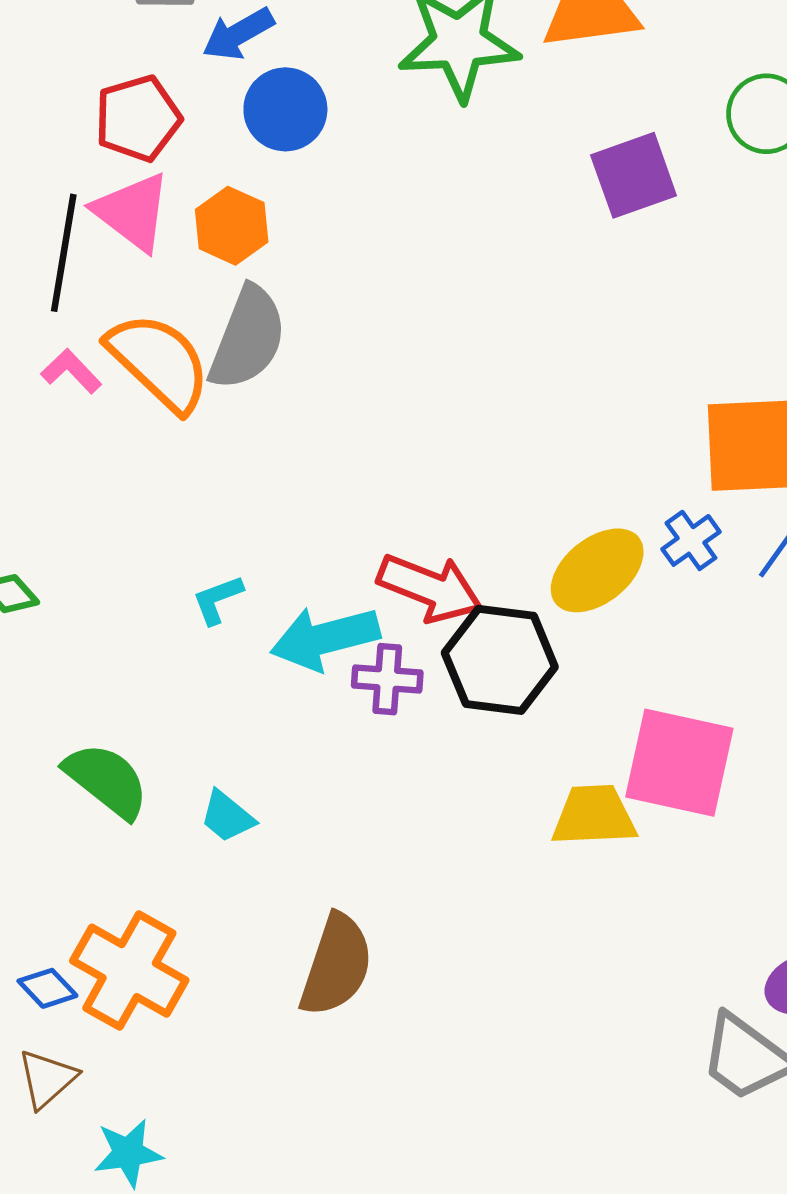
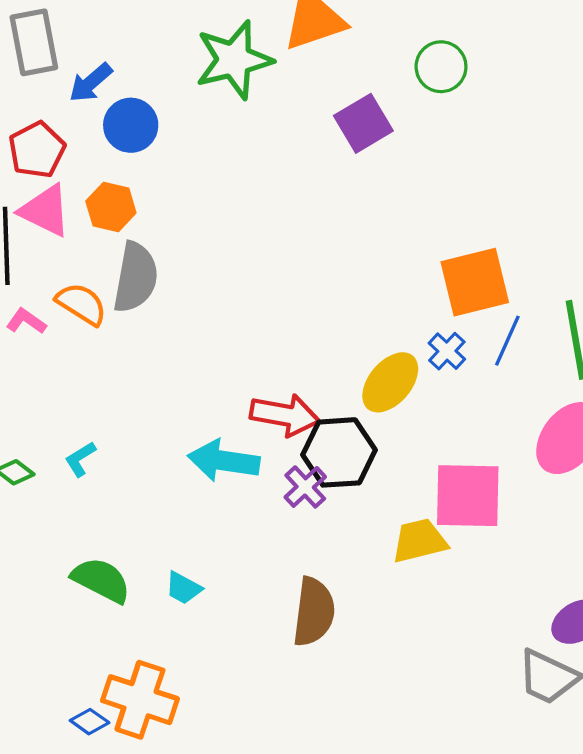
orange semicircle: (159, 362) -> (81, 304), size x0.7
cyan L-shape: (218, 600) -> (80, 459), moved
cyan arrow: (325, 638) -> (224, 461), turned 34
purple cross: (387, 679) -> (305, 487), moved, turned -36
brown semicircle: (336, 965) -> (314, 612), moved

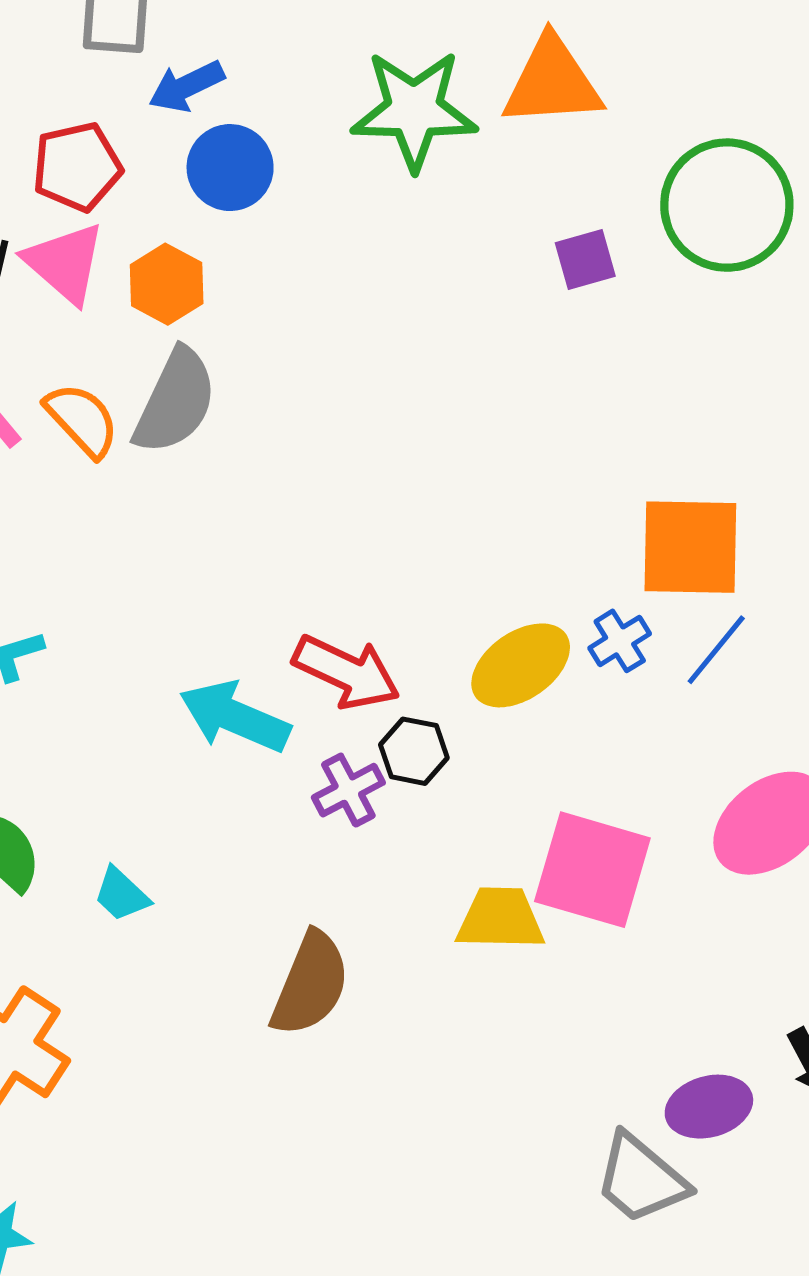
green circle: (441, 67) -> (727, 205), size x1.6
purple square: (363, 123) -> (585, 260), size x0.7
black hexagon: (339, 452) -> (414, 751), size x0.6

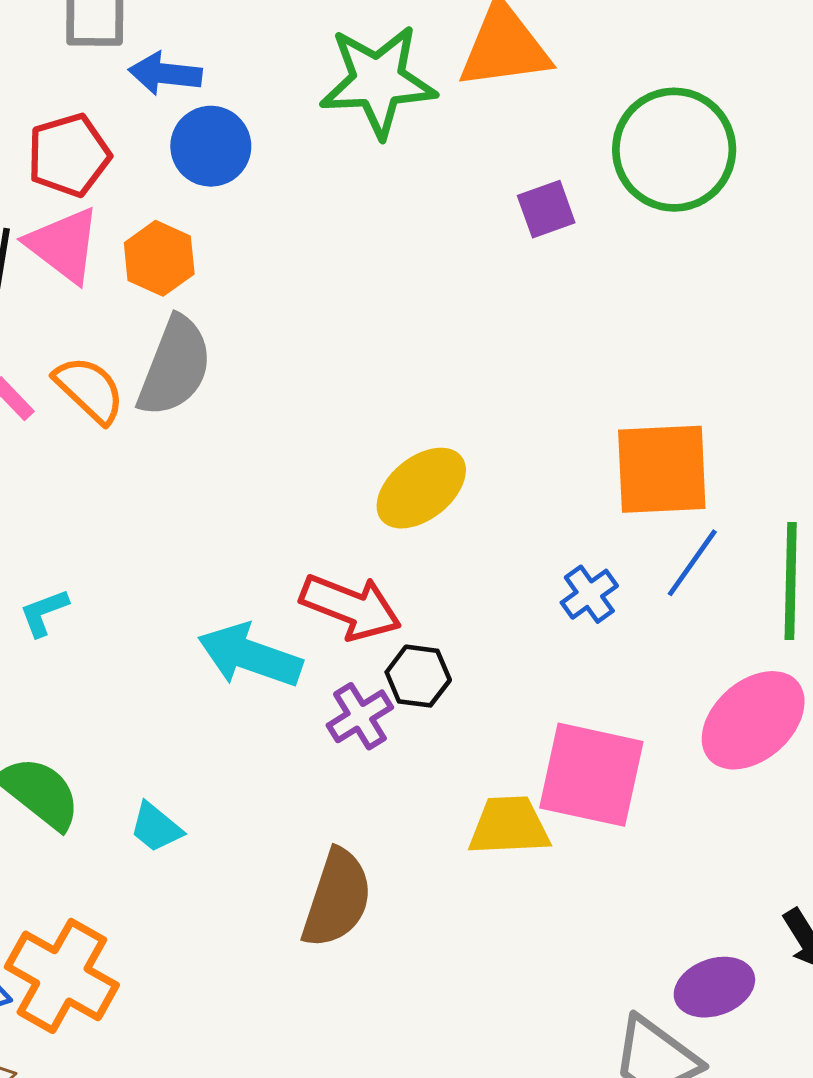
blue arrow: (186, 86) -> (165, 74), turned 36
blue cross: (620, 641) -> (589, 594), moved
yellow ellipse: (521, 665) -> (421, 488), moved

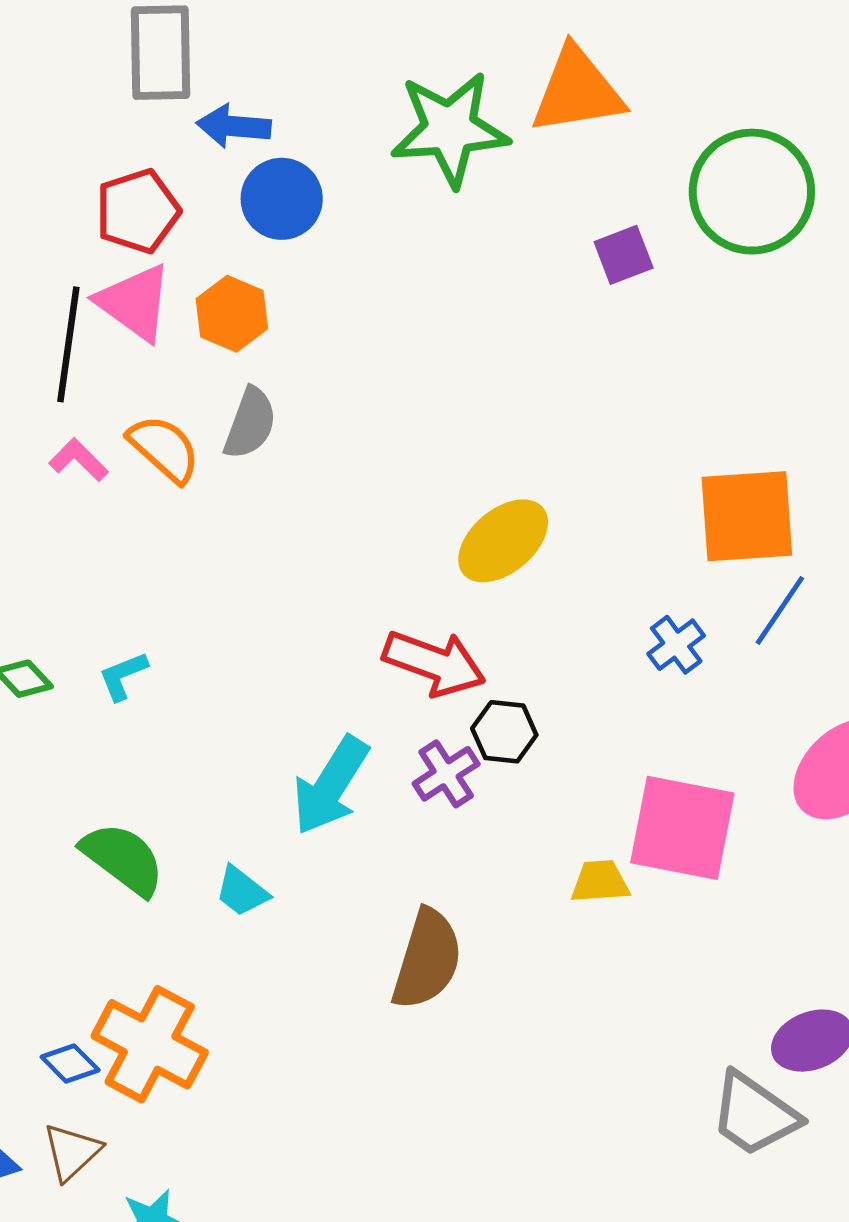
gray semicircle: (175, 367) -> (250, 423), size x0.7
cyan arrow: (250, 655) -> (331, 786), moved, turned -76
yellow trapezoid: (509, 826) -> (600, 882), size x0.7

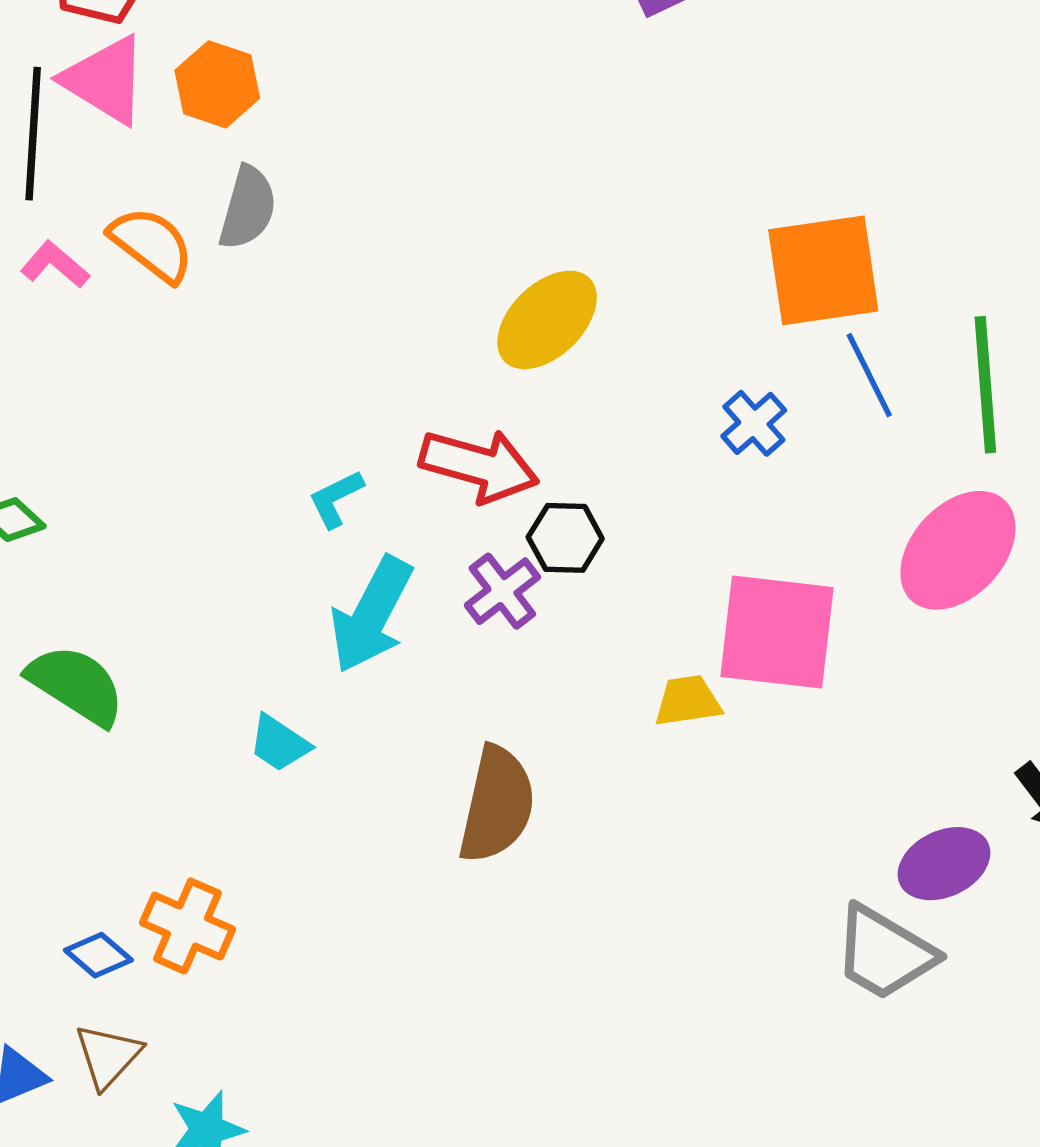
blue line: (780, 610) -> (869, 375), turned -56
cyan L-shape: (123, 676) -> (336, 499), moved
green semicircle: (123, 859) -> (76, 685), moved
orange cross: (150, 1044) -> (187, 926), size x0.7

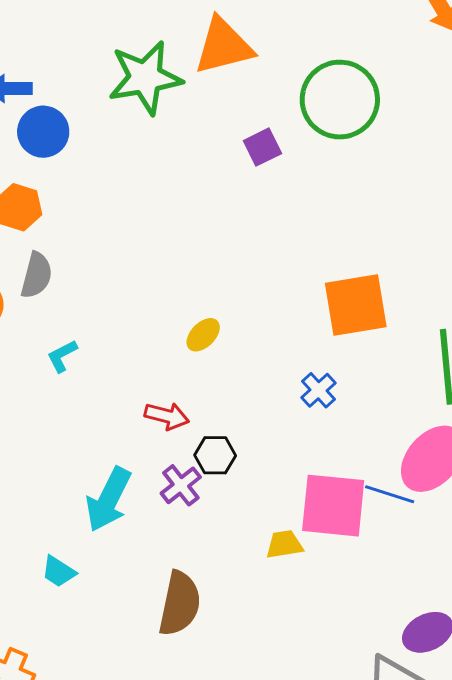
yellow ellipse: (547, 320) -> (203, 335), size x0.6
blue line: (869, 375) -> (390, 494), moved, turned -45
red arrow: (479, 466) -> (167, 416), size x0.7
cyan L-shape: (336, 499) -> (62, 356), moved

